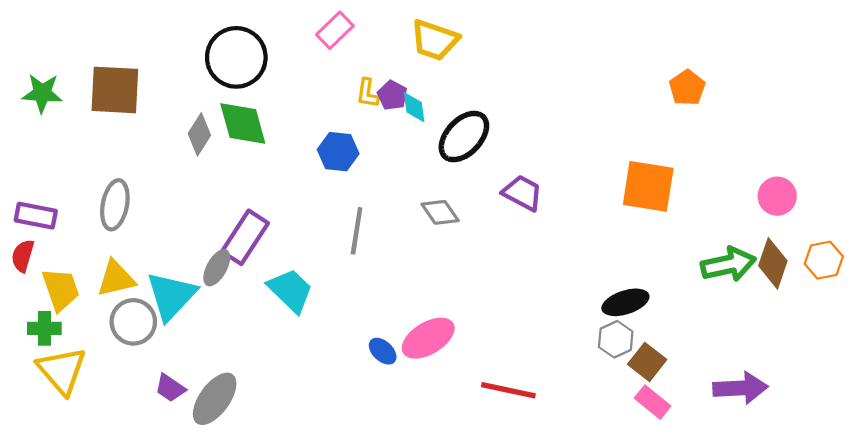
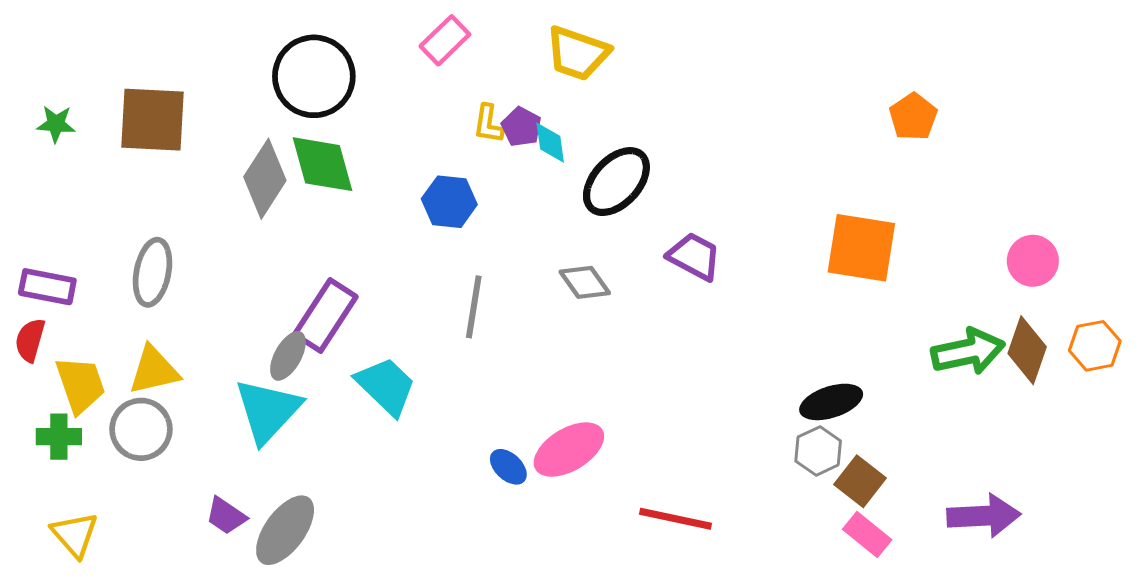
green star: (42, 93) -> (56, 124), size x0.7
gray diamond: (199, 134) -> (265, 179), size x1.4
cyan triangle: (171, 296) -> (268, 411), moved
gray circle: (133, 322) -> (141, 429), moved
yellow triangle: (62, 371) -> (75, 535), moved, size x0.7

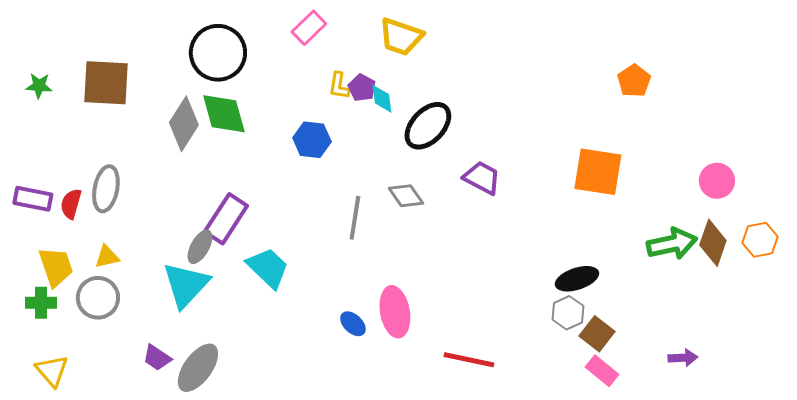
gray line: (474, 307) -> (355, 218), moved
red semicircle: (30, 340) -> (71, 204), moved
yellow triangle: (154, 370) -> (107, 257), size x0.7
pink ellipse: (569, 450) -> (395, 312), turned -69
purple arrow: (984, 516) -> (683, 358), size x0.6

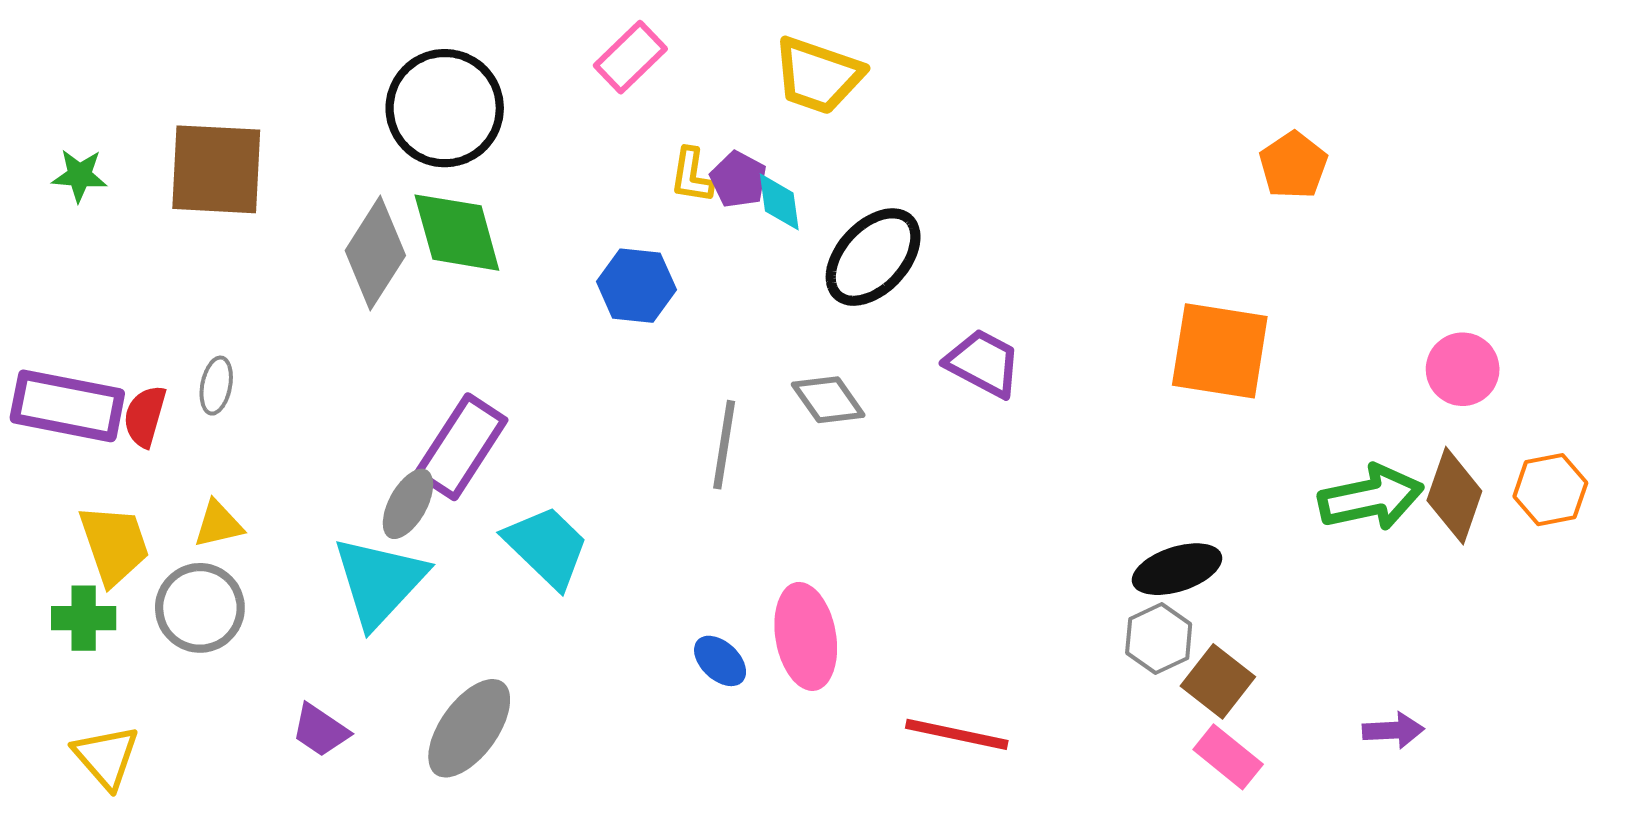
gray ellipse: (106, 189) -> (216, 386), size x0.6
purple rectangle: (33, 199) -> (67, 406), size x1.4
gray ellipse: (198, 368) -> (469, 728), moved

